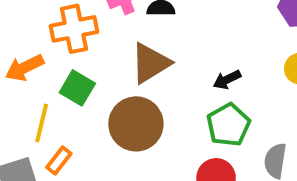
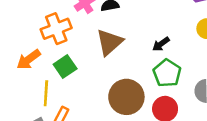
green square: (77, 88) -> (65, 66), turned 35
brown circle: (136, 124) -> (126, 97), moved

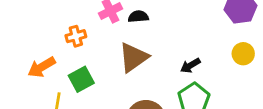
orange cross: (56, 29) -> (76, 36), size x0.6

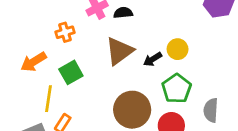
yellow circle: (243, 54) -> (178, 49), moved
black arrow: (190, 66) -> (153, 59), moved

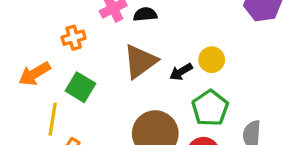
green square: (71, 72) -> (80, 87), turned -30

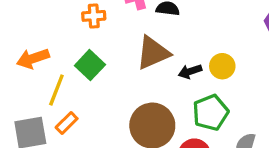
orange arrow: (34, 74) -> (33, 58), moved

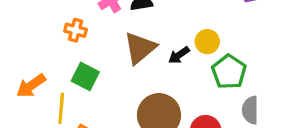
orange cross: (94, 16) -> (75, 30), turned 35
green pentagon: (211, 113) -> (229, 72), moved

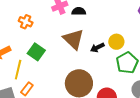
orange cross: (75, 30) -> (26, 22), moved
brown triangle: (140, 48) -> (73, 39), turned -45

